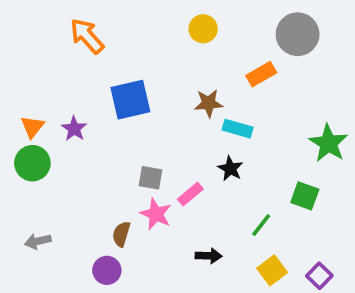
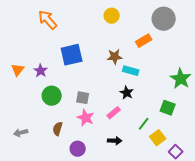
green circle: (32, 163) -> (52, 96), moved
pink rectangle: (190, 194) -> (114, 113), moved
brown semicircle: (121, 234) -> (58, 129), moved
purple circle: (107, 270) -> (78, 149), moved
yellow square: (272, 270) -> (158, 138), moved

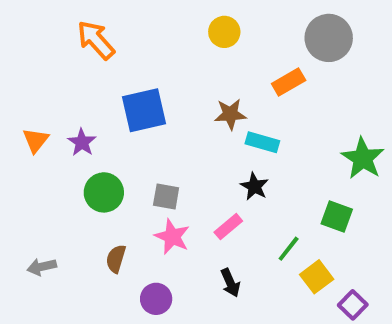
black arrow: (115, 141) -> (230, 283), turned 64

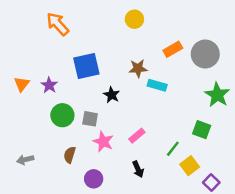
gray circle: (329, 38) -> (205, 54), moved
black star: (254, 186) -> (112, 95), moved
gray square: (166, 196) -> (90, 119), moved

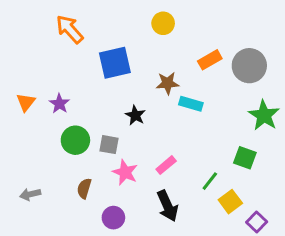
blue square: (86, 66) -> (115, 63), moved
black arrow: (138, 169) -> (167, 206), size x1.5

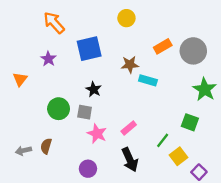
purple star: (59, 104) -> (48, 59), moved
black star: (135, 115) -> (94, 89), moved
brown semicircle: (84, 188) -> (46, 146), moved

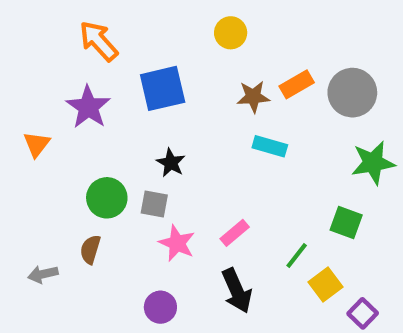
purple star: (48, 59) -> (88, 107), size x1.5
brown star: (130, 65) -> (253, 97), moved
green star: (205, 89) -> (373, 163), turned 30
brown semicircle: (46, 146) -> (90, 249), moved

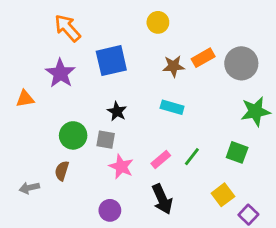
orange triangle: (37, 144) -> (25, 99), turned 42
cyan rectangle: (270, 146) -> (172, 107), moved
green line: (297, 256) -> (192, 157), moved

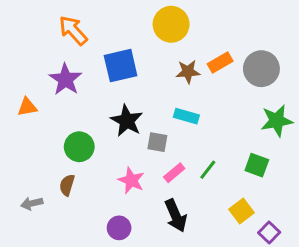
yellow circle: (158, 22) -> (171, 24), size x1.5
black star: (117, 111) -> (127, 121), size x1.5
gray square: (106, 140) -> (157, 142), moved

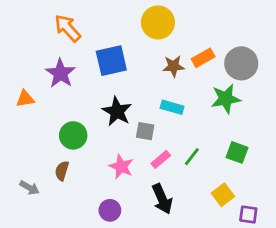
green star: (277, 121) -> (226, 99), moved
gray arrow: (32, 203) -> (29, 188), turned -138
purple square: (269, 232) -> (248, 215), turned -36

